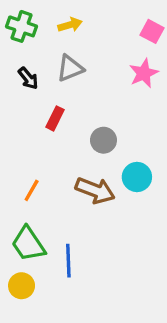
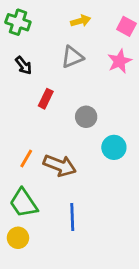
yellow arrow: (70, 25) -> (81, 21), moved
gray triangle: (70, 68) -> (72, 57), moved
brown arrow: (95, 190) -> (60, 165), moved
blue line: (68, 261) -> (72, 217), moved

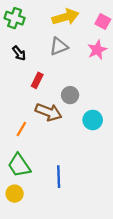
yellow arrow: (81, 21) -> (65, 17), size x1.6
brown arrow: (60, 165) -> (49, 112), moved

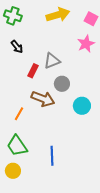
gray triangle: (59, 46) -> (52, 61), moved

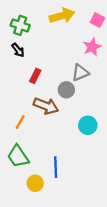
green cross: (13, 16) -> (20, 25), moved
gray triangle: (52, 61) -> (80, 73), moved
cyan circle: (82, 106) -> (88, 125), moved
yellow circle: (13, 171) -> (35, 183), moved

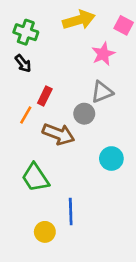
pink star: (92, 47) -> (103, 54), moved
orange line: (20, 122) -> (26, 115), moved
green trapezoid: (18, 156) -> (35, 178), moved

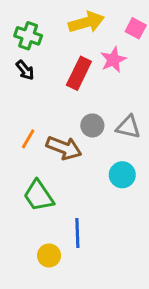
gray triangle: (102, 92) -> (128, 127), moved, turned 35
red rectangle: (45, 96) -> (79, 73), moved, size x1.5
orange line: (26, 115) -> (28, 139), moved

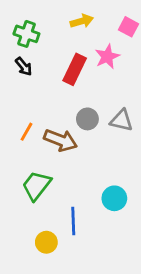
yellow arrow: (86, 22) -> (82, 21), size x0.7
cyan circle: (122, 175) -> (114, 198), moved
green trapezoid: (39, 196) -> (36, 186), turned 72

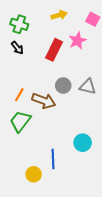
green trapezoid: (36, 186) -> (20, 121), moved

